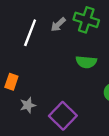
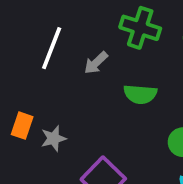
gray arrow: (58, 25) -> (96, 63), moved
gray star: (28, 105) -> (53, 138), moved

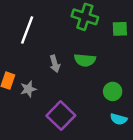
gray arrow: (96, 63) -> (55, 64), moved, turned -63

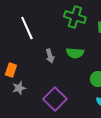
white line: (27, 30) -> (27, 28), turned -45
gray star: (28, 89) -> (19, 88), moved

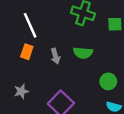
orange rectangle: (11, 70) -> (27, 52), moved

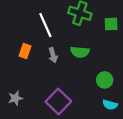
white line: (30, 25) -> (45, 25), moved
gray star: (21, 91) -> (15, 98), moved

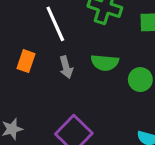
green circle: (105, 80) -> (140, 80), moved

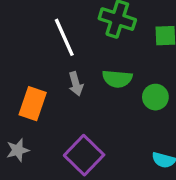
orange rectangle: (26, 61) -> (33, 104), moved, size x1.4

